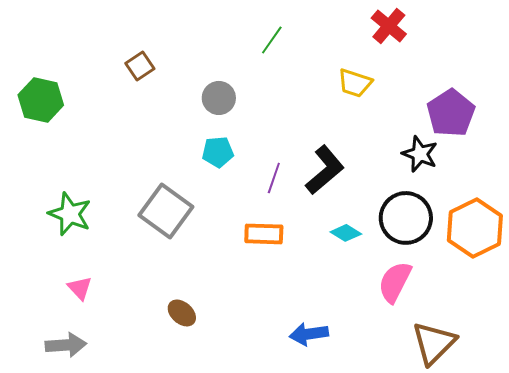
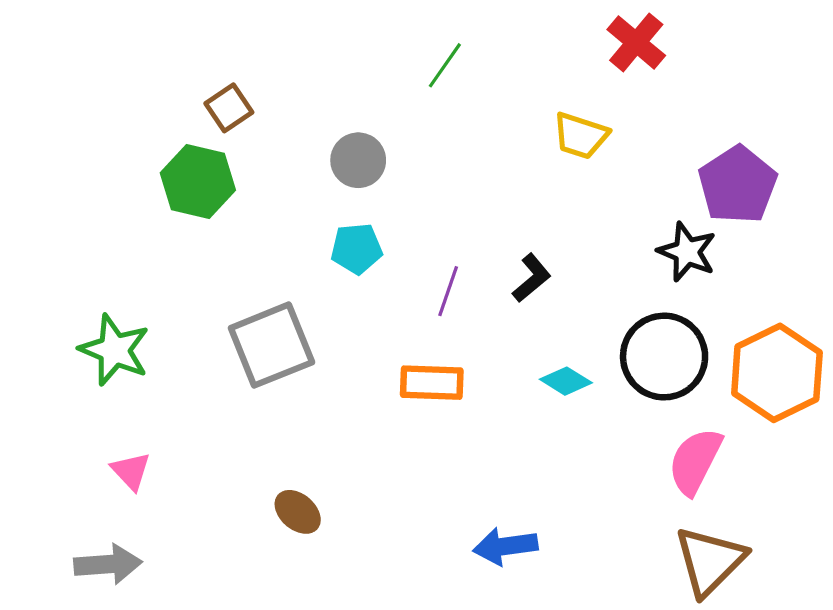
green hexagon: (41, 100) -> (198, 181), moved
black L-shape: (325, 170) -> (532, 278), size x0.6
gray square: (166, 211) -> (271, 345), turned 32
pink semicircle: (395, 282) -> (695, 461), moved

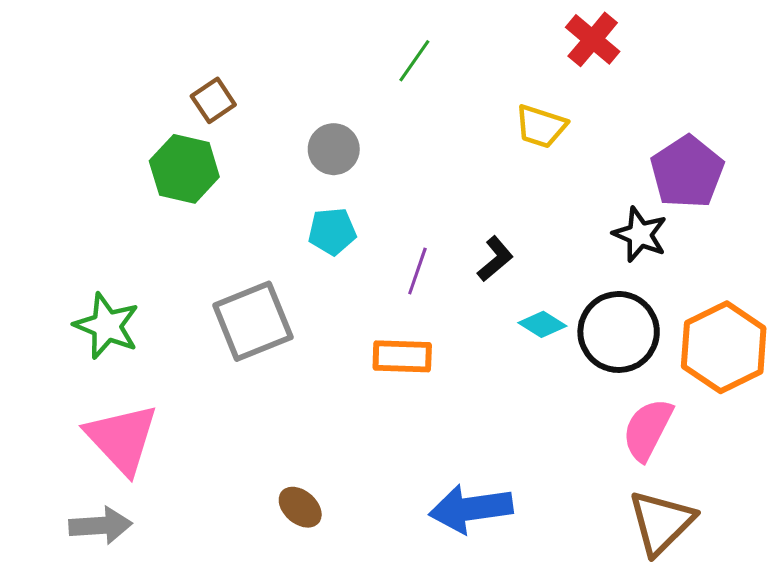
cyan diamond: (566, 381) -> (542, 324), moved
pink triangle: (131, 471) -> (122, 439), size x2.0
brown ellipse: (298, 512) -> (300, 507), moved
blue arrow: (505, 546) -> (471, 509), size x1.4

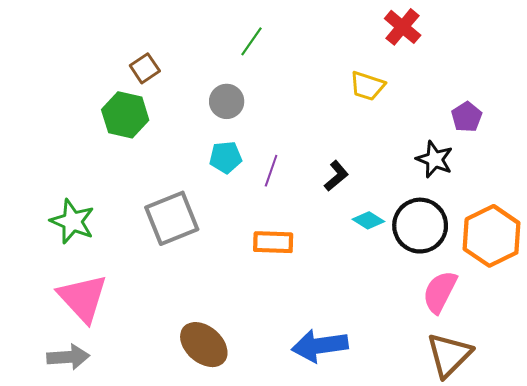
green line: (414, 61) -> (251, 41), moved
purple pentagon: (687, 172) -> (467, 117), size x0.6
purple line: (417, 271) -> (271, 171), moved
brown ellipse: (300, 507) -> (204, 345), size x1.6

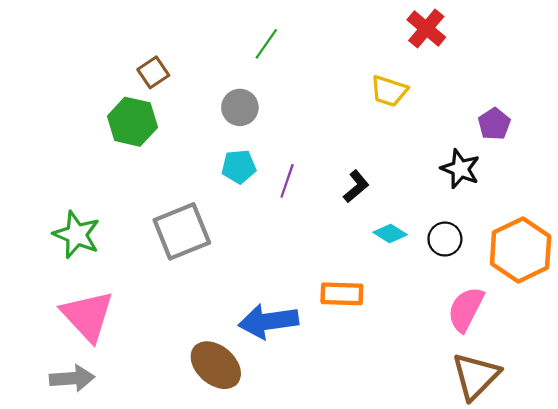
black circle: (420, 226) -> (445, 239), size x0.6
orange rectangle: (273, 242) -> (342, 294), moved
blue arrow: (320, 346) -> (268, 321), moved

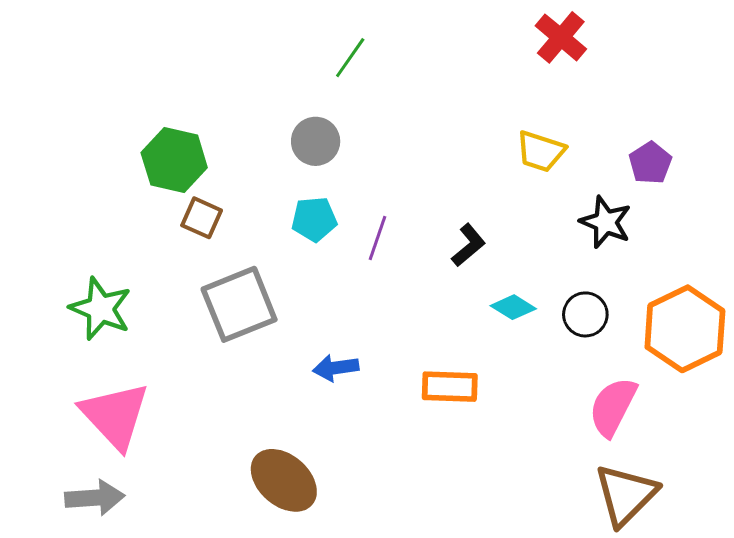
brown square: (153, 72) -> (202, 218), moved, turned -32
yellow trapezoid: (389, 91) -> (541, 151), moved
blue arrow: (268, 321) -> (336, 368), moved, size x0.6

